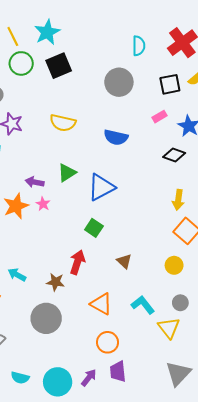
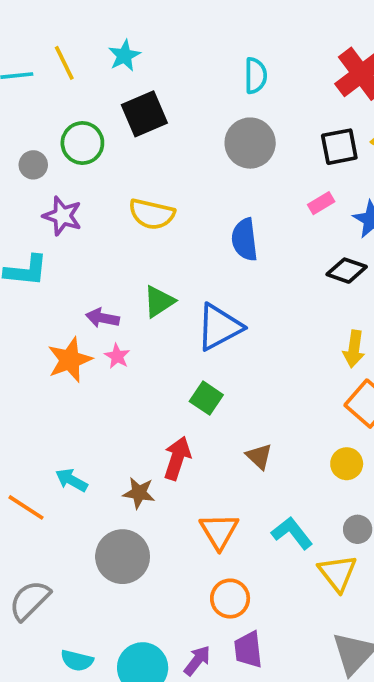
cyan star: (47, 32) -> (124, 56), size x0.7
cyan semicircle: (139, 46) -> (256, 76), moved
green circle: (21, 63) -> (82, 143), moved
blue semicircle: (116, 137) -> (245, 240), turned 70
orange triangle: (101, 304) -> (219, 531), turned 30

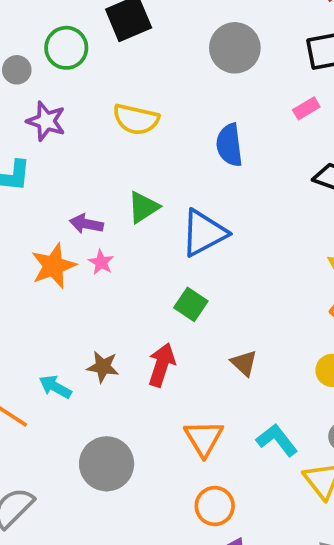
brown star: (139, 493) -> (103, 367), moved

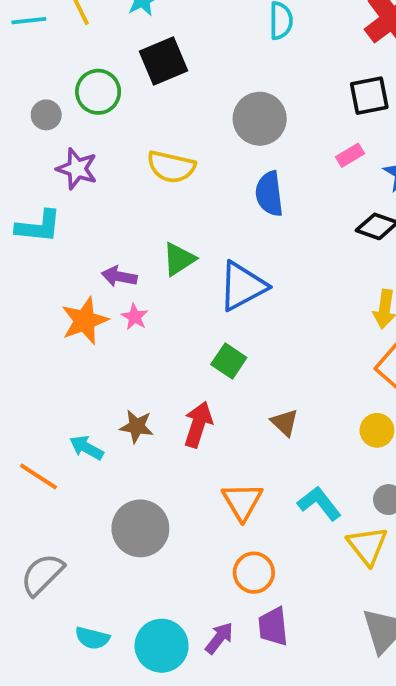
gray circle: (235, 48) -> (260, 119), moved

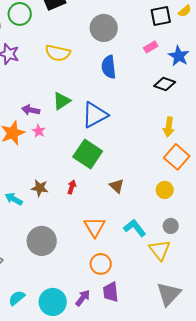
green square: (229, 361) -> (88, 154), size x1.6
red arrow: (198, 425) -> (72, 187), size x0.6
cyan semicircle: (92, 638) -> (17, 298), turned 126

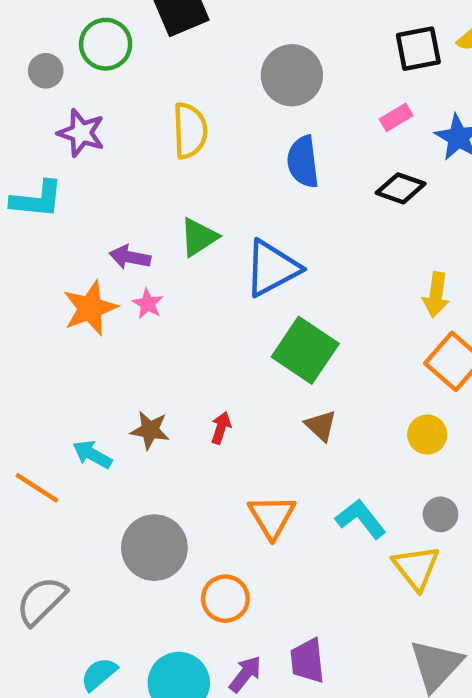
yellow semicircle: (58, 53) -> (190, 131), turned -105
black diamond: (165, 84) -> (401, 188), moved
green square: (88, 154) -> (305, 350), moved
orange circle: (101, 264) -> (225, 599), moved

